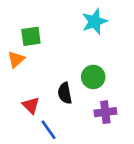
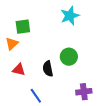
red triangle: (31, 105) -> (19, 70), moved, turned -32
purple cross: (105, 112) -> (84, 92), moved

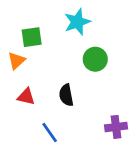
cyan star: (70, 16) -> (77, 22), moved
green circle: (69, 57) -> (95, 59), moved

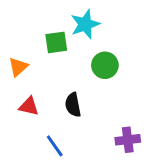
green square: (32, 37) -> (56, 42), moved

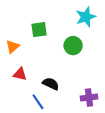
cyan star: (85, 24) -> (86, 17), moved
black semicircle: (73, 105) -> (51, 84), moved, turned 126

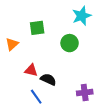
red triangle: (20, 74) -> (31, 70), moved

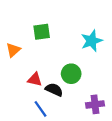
cyan star: (82, 16) -> (92, 41), moved
green circle: (70, 43) -> (71, 74), moved

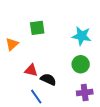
cyan star: (92, 41) -> (82, 36), turned 30
green circle: (71, 74) -> (81, 64), moved

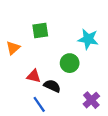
green circle: (81, 64) -> (70, 63), moved
purple cross: (85, 93) -> (91, 100), turned -35

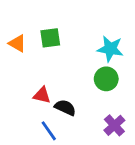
orange triangle: (13, 48) -> (17, 43), moved, turned -48
green circle: (70, 63) -> (106, 79), moved

